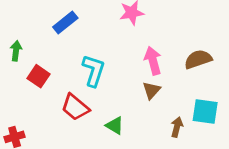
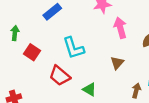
pink arrow: (153, 61) -> (120, 28), moved
cyan L-shape: (94, 71) -> (73, 48), turned 145

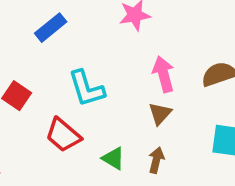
pink arrow: (120, 28) -> (164, 74), moved
brown arrow: (136, 91) -> (156, 160), moved

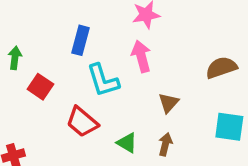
blue rectangle: (51, 28) -> (81, 40), moved, turned -36
pink arrow: (164, 74) -> (141, 56), moved

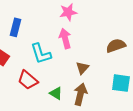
blue rectangle: (81, 40) -> (16, 27), moved
brown arrow: (165, 144) -> (80, 94), size x1.5

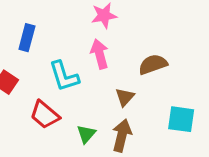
brown semicircle: (116, 46) -> (153, 64), moved
green triangle: (56, 93) -> (86, 134), turned 40

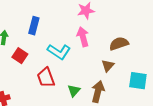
cyan L-shape: (64, 76) -> (59, 52), turned -40
brown triangle: (125, 97) -> (108, 66), moved
red trapezoid: (45, 115) -> (46, 78), turned 30

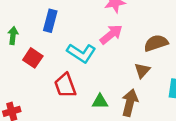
pink arrow: (83, 37) -> (111, 34), turned 66
green triangle: (74, 91) -> (100, 101), turned 48

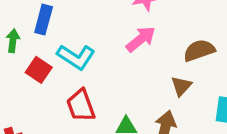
blue rectangle: (50, 21) -> (44, 20), moved
cyan L-shape: (81, 53) -> (76, 57), moved

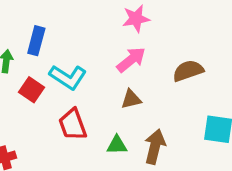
brown triangle: (181, 86) -> (131, 99), moved, turned 35

